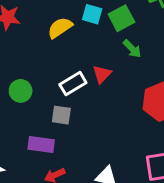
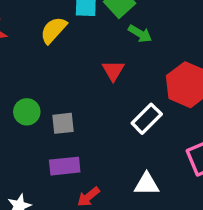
white rectangle: (73, 84) -> (147, 119), moved
gray square: (61, 115) -> (63, 123), moved

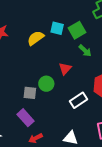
green circle: (27, 112) -> (46, 84), moved
purple rectangle: (65, 166) -> (26, 118), turned 42

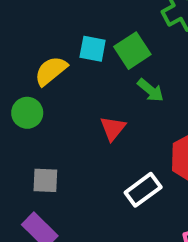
green circle: (46, 84) -> (27, 113), moved

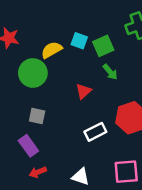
green circle: (27, 113) -> (33, 73), size x1.5

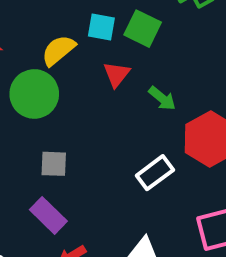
green square: (103, 46) -> (143, 29), turned -30
green arrow: (110, 72) -> (162, 98), moved
red triangle: (83, 91) -> (116, 74), moved

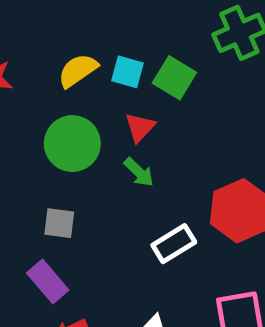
yellow semicircle: (58, 50) -> (78, 71), moved
green circle: (34, 94) -> (72, 144), moved
green arrow: (162, 98) -> (139, 172), moved

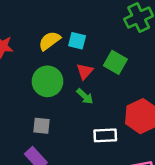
green square: (174, 78) -> (115, 62), moved
white rectangle: (174, 244) -> (105, 135), turned 30

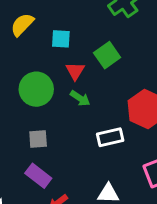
yellow semicircle: (49, 41) -> (22, 25), moved
green square: (115, 62) -> (107, 55), turned 35

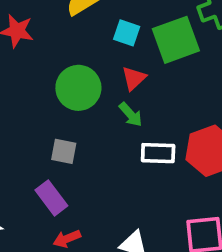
green square: (107, 55) -> (176, 40), moved, size x1.4
white rectangle: (110, 137) -> (158, 153), moved

